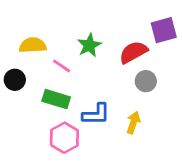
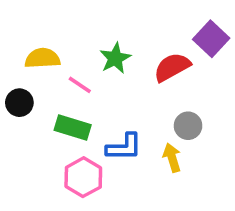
purple square: (164, 30) -> (211, 39), turned -32
gray circle: (146, 81) -> (188, 126), moved
yellow arrow: (133, 123) -> (172, 158), turned -35

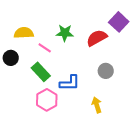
green star: (115, 58) -> (65, 33), turned 30
green rectangle: (73, 127) -> (41, 72), turned 30
yellow arrow: (172, 158) -> (97, 105), moved

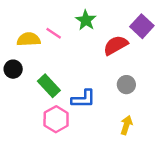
green star: (65, 33) -> (86, 20), moved, turned 30
pink line: (45, 48) -> (54, 33), moved
yellow arrow: (97, 105) -> (126, 125), moved, turned 35

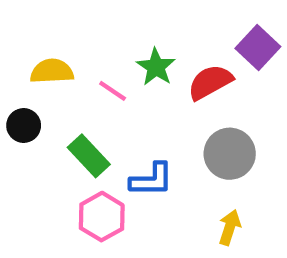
green star: (86, 20) -> (156, 67), moved
pink line: (54, 33) -> (113, 91), moved
gray circle: (126, 85) -> (230, 154), size x1.5

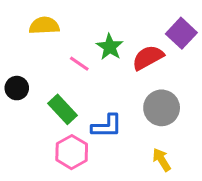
yellow semicircle: (52, 71) -> (44, 26), moved
yellow arrow: (230, 227) -> (162, 160), turned -50

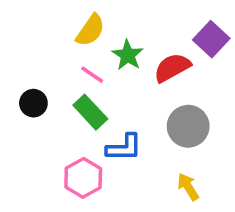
yellow semicircle: (44, 26) -> (90, 30), moved, turned 128
black circle: (17, 88) -> (33, 103), moved
green rectangle: (62, 109) -> (90, 112), moved

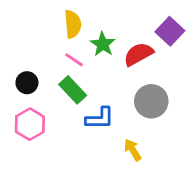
yellow semicircle: (90, 30) -> (73, 24), turned -40
pink hexagon: (83, 178) -> (30, 124), moved
yellow arrow: (188, 187) -> (133, 150), moved

